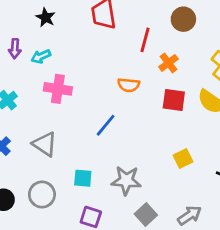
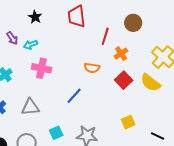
purple arrow: (15, 49) -> (12, 38), turned -40
red square: (174, 100) -> (124, 80), turned 36
gray triangle: (45, 144) -> (30, 107), turned -42
cyan square: (83, 178) -> (56, 133), turned -32

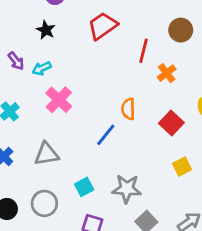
red trapezoid: (77, 16) -> (103, 26), turned 65
pink cross: (41, 68) -> (59, 100), turned 36
orange semicircle: (92, 68) -> (128, 109), moved, turned 84
red square: (124, 80) -> (171, 123), moved

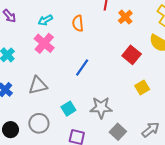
cyan arrow: (42, 68) -> (45, 20), moved
orange semicircle: (128, 109) -> (78, 23), moved

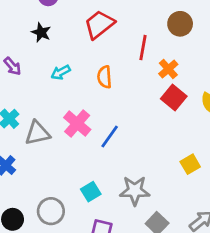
pink cross: (44, 43) -> (77, 123), moved
red square: (132, 55) -> (174, 97), moved
gray triangle: (38, 85) -> (37, 133), moved

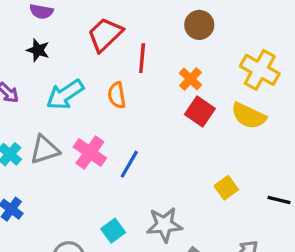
red line: (143, 48) -> (142, 58), moved
cyan arrow: (61, 72) -> (65, 95), size x1.6
gray triangle: (37, 133) -> (45, 150), moved

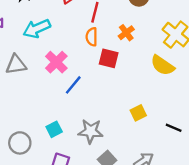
orange semicircle: (117, 95) -> (92, 37), moved
red square: (200, 112) -> (109, 58), moved, turned -30
pink cross: (90, 153) -> (56, 62), moved

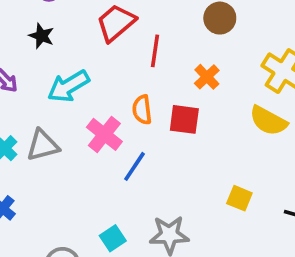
orange semicircle: (92, 37) -> (142, 110), moved
yellow square: (138, 113) -> (239, 198), turned -35

